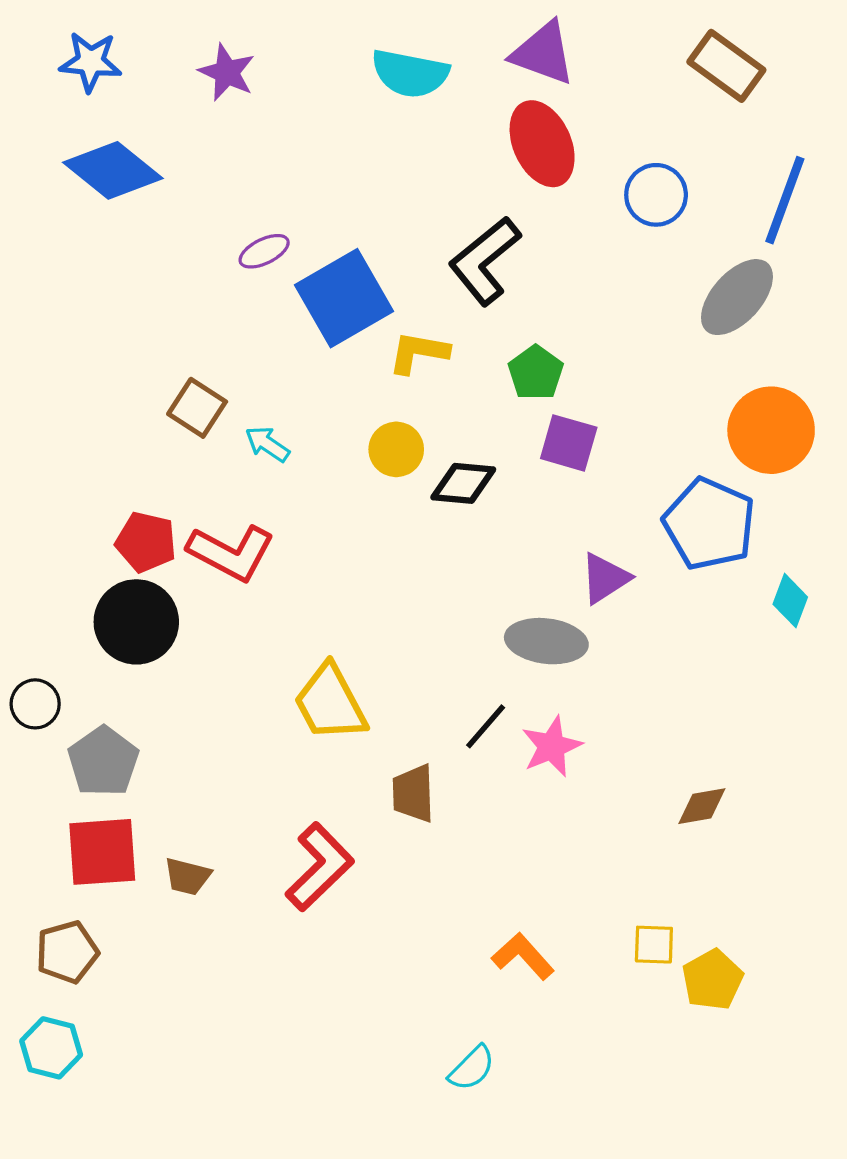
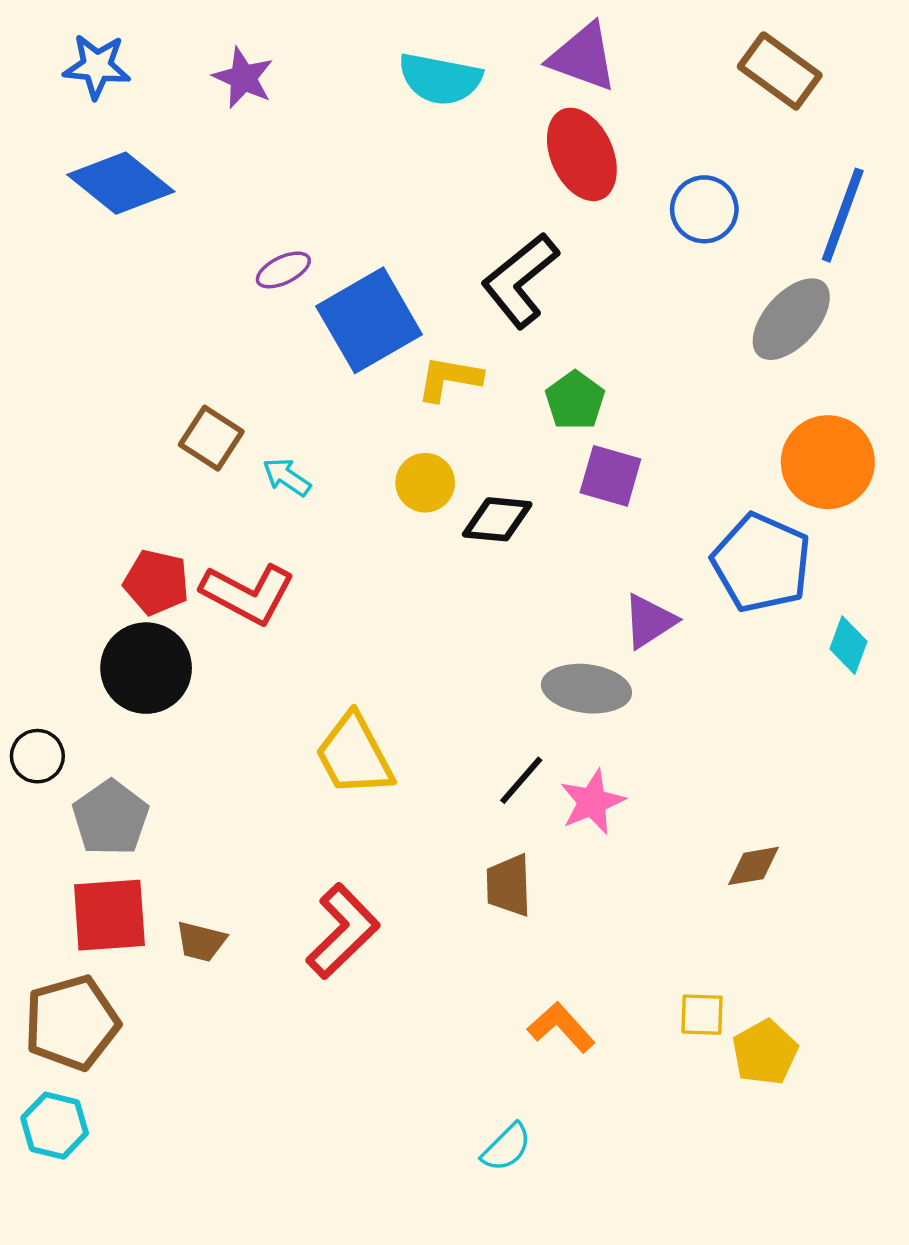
brown trapezoid: (413, 793) -> (509, 885), moved
brown pentagon: (67, 952) -> (72, 1023), size x1.4

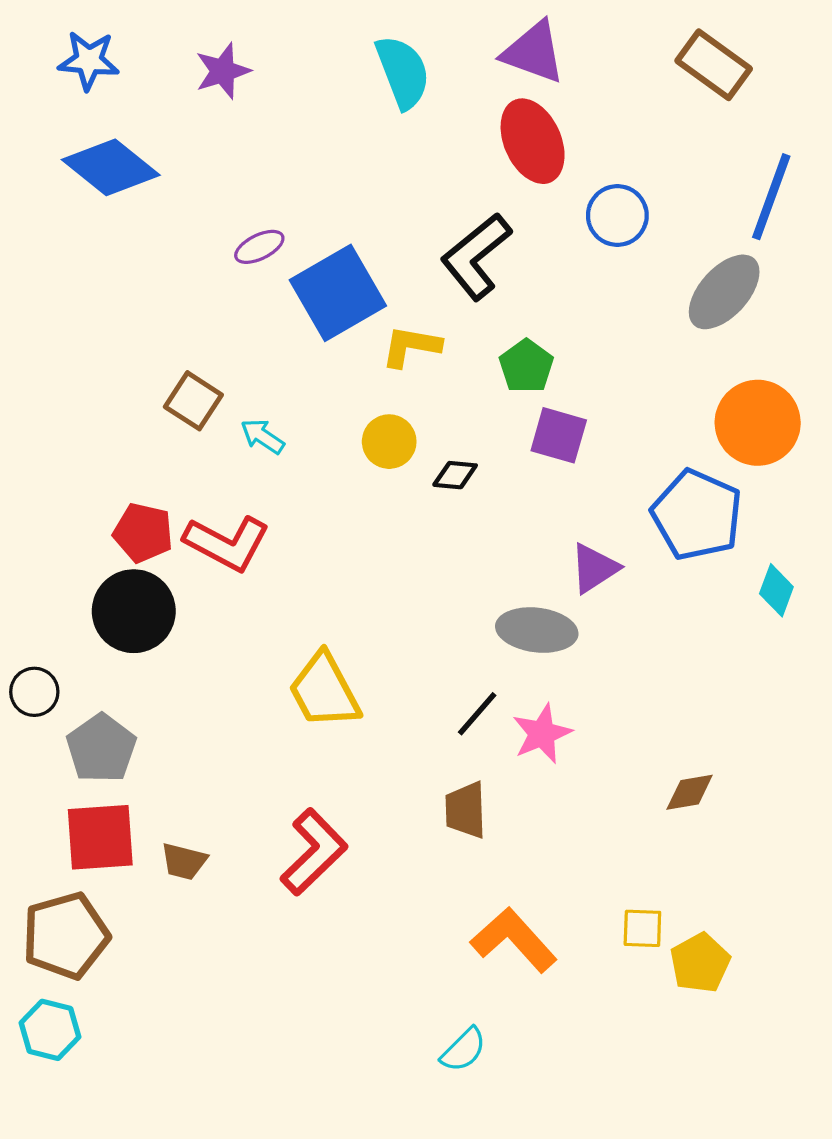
purple star: (243, 78) -> (223, 71), turned 30
cyan semicircle: (440, 79) -> (403, 72), turned -122
blue circle: (704, 209) -> (617, 215), moved
black diamond: (497, 519) -> (455, 475), size x0.7
orange L-shape: (561, 1027) -> (514, 940), size x1.4

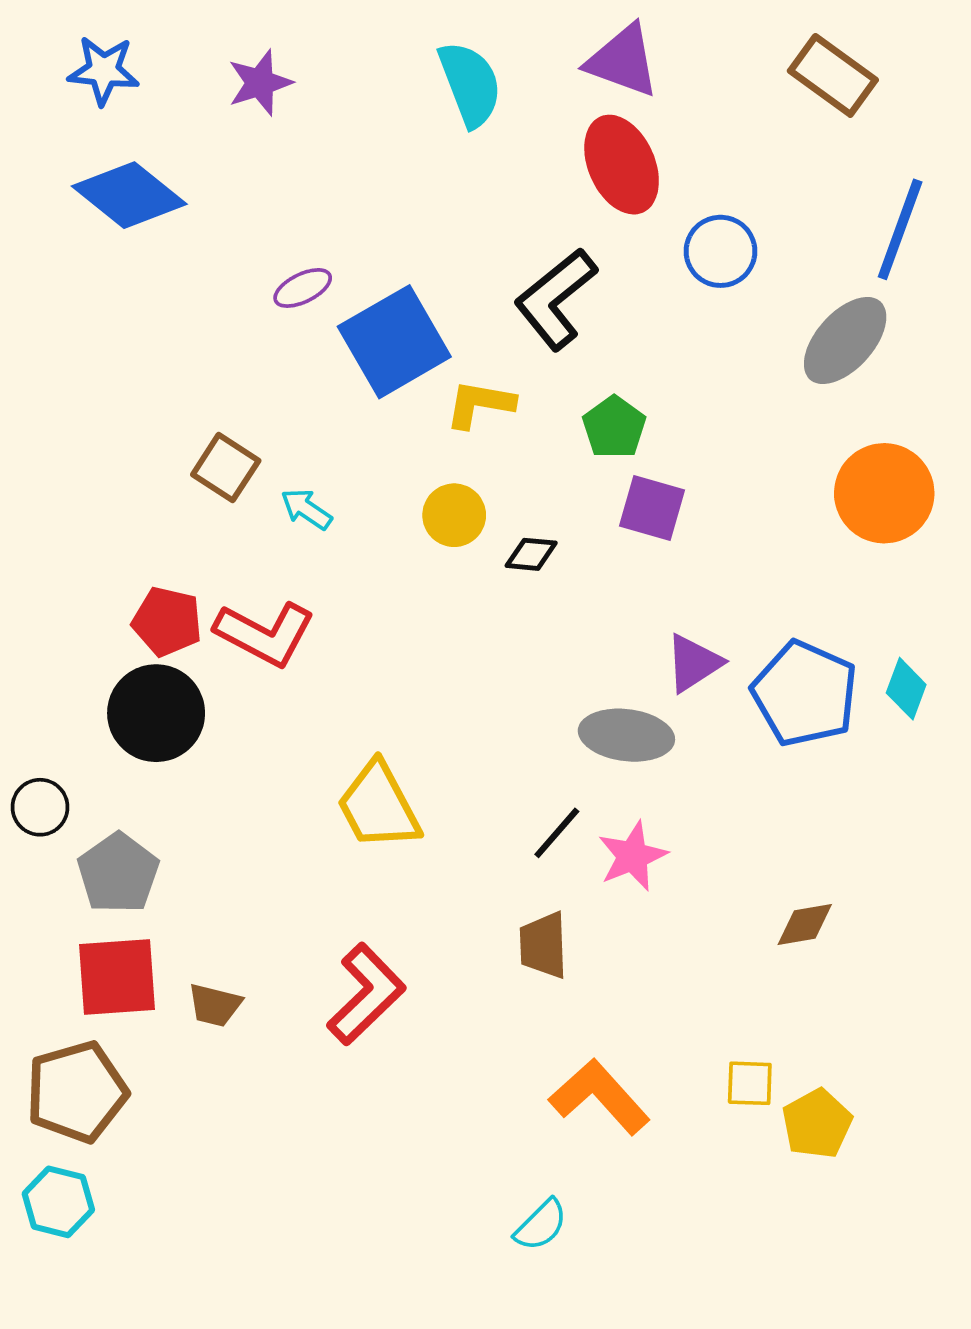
blue pentagon: (697, 515) -> (805, 694), moved

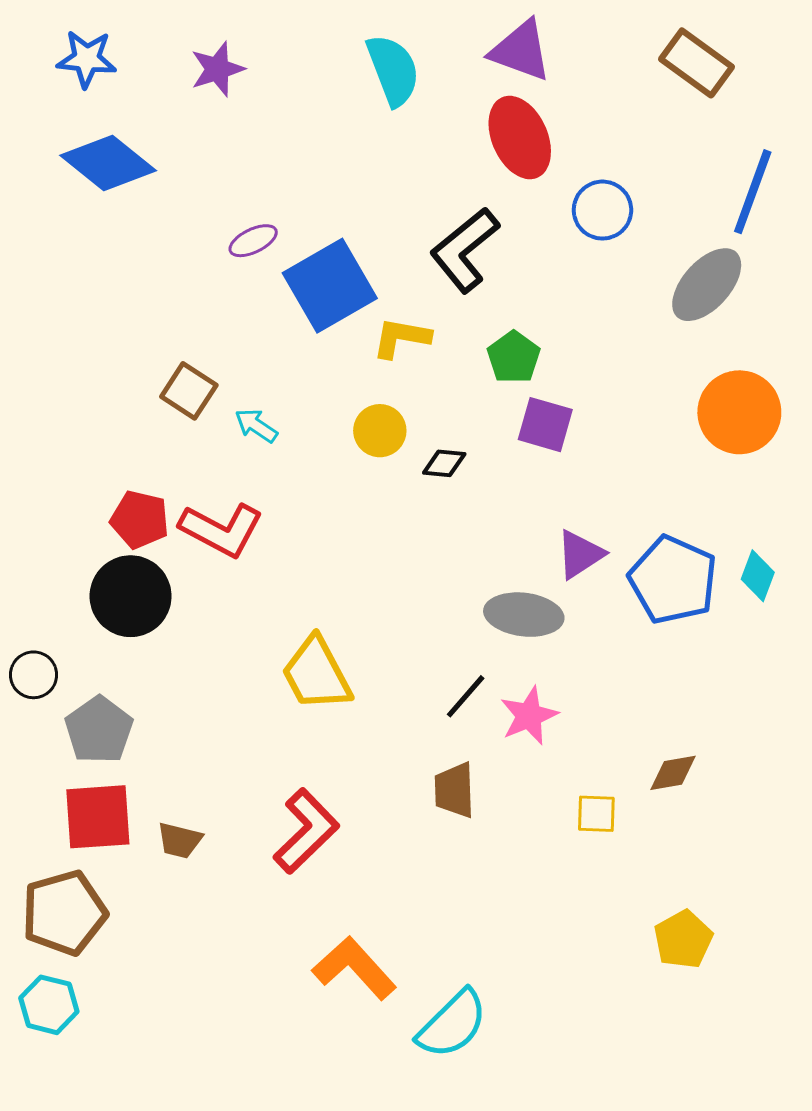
yellow square: (750, 1083) -> (596, 814), moved
orange L-shape: (600, 1097) -> (354, 968), moved
cyan semicircle: (541, 1225) -> (452, 1024), size x1.6

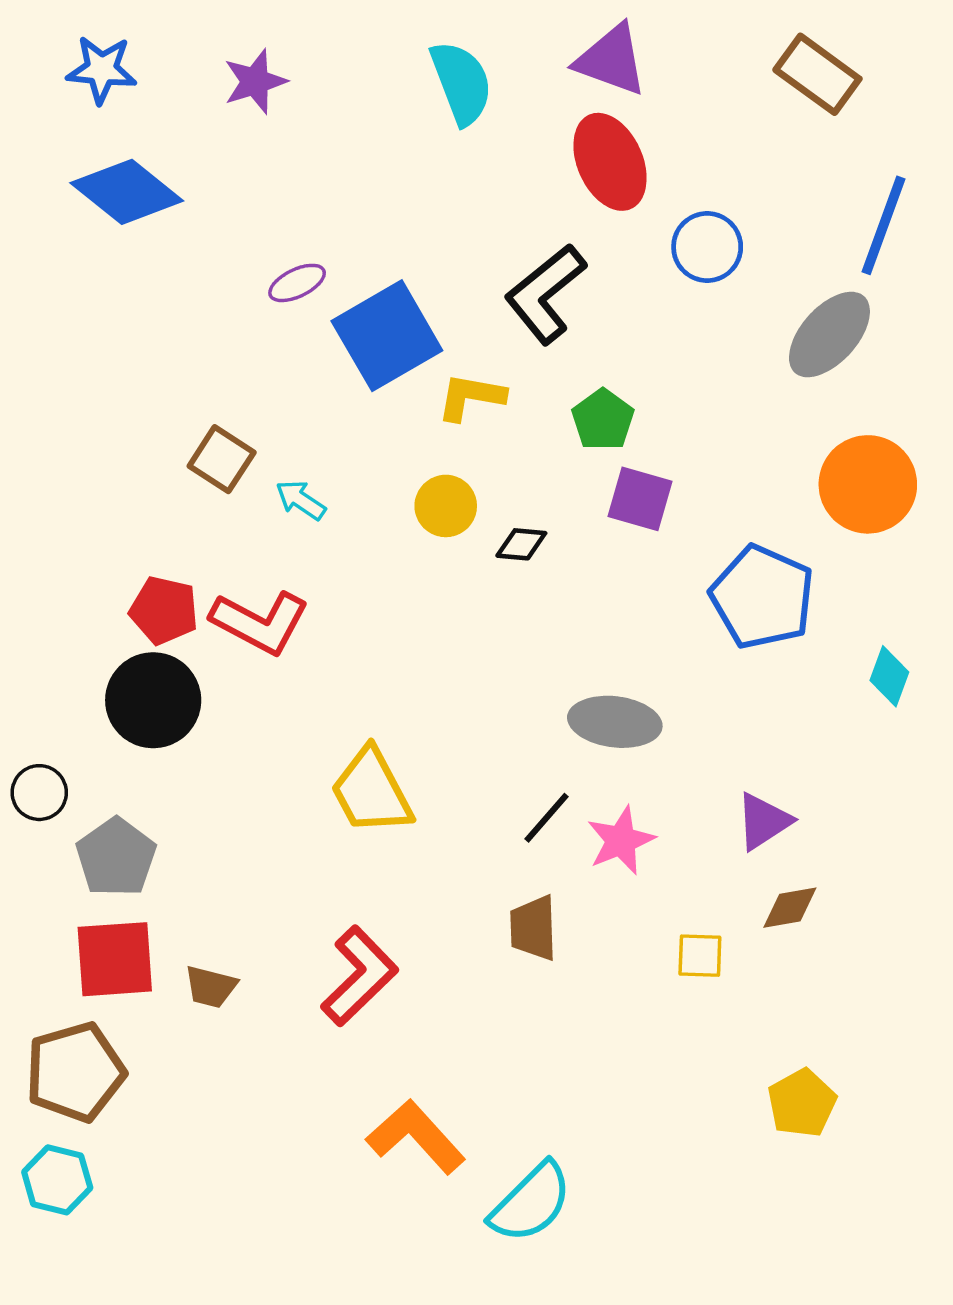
purple triangle: (580, 554) -> (764, 821), moved
blue pentagon: (673, 580) -> (762, 597), moved

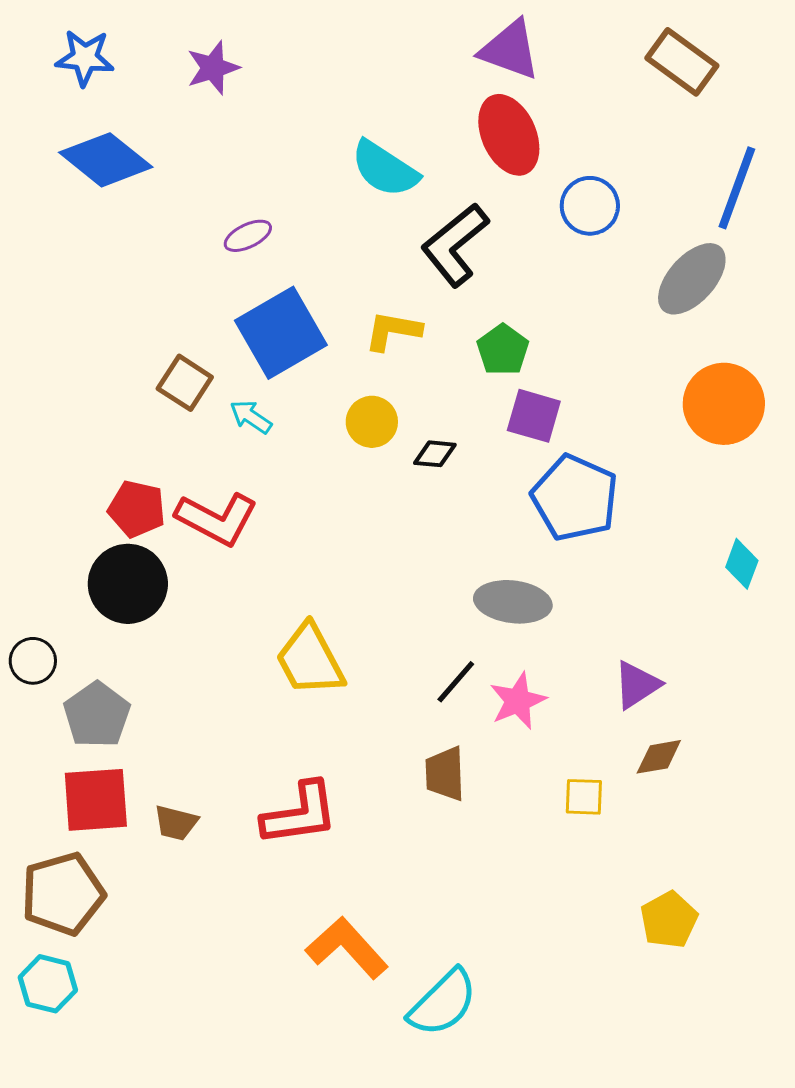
cyan semicircle: (461, 83) -> (385, 169), moved, turned 144
blue square: (387, 336) -> (281, 333), moved
blue pentagon: (762, 597) -> (575, 498), moved
red L-shape: (359, 976) -> (300, 814), turned 36

